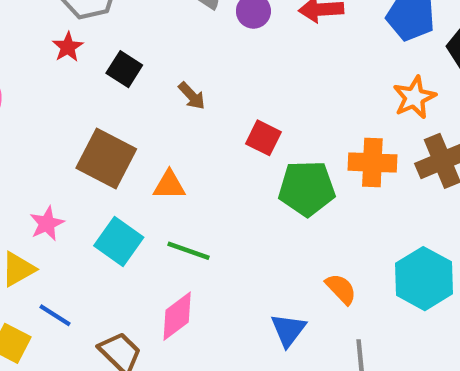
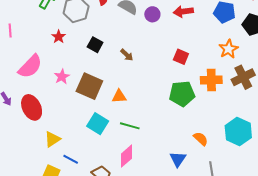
red star: (68, 47) -> (59, 37), moved
red square: (263, 138) -> (181, 57), moved
pink star: (47, 224) -> (62, 77), moved

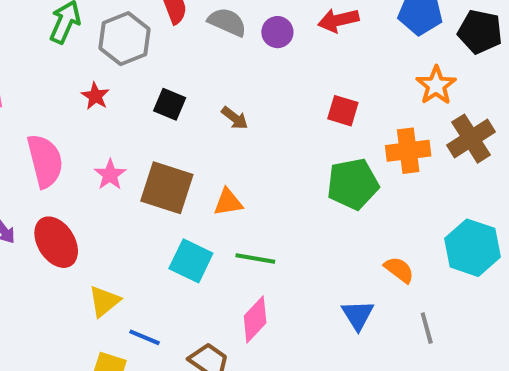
pink semicircle: (30, 66) -> (45, 161), turned -52

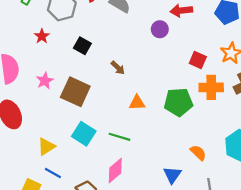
purple circle: (277, 32) -> (160, 29), moved
red square: (343, 111) -> (198, 60), moved
brown arrow: (235, 118) -> (118, 68), moved
orange triangle: (228, 202) -> (137, 103), moved
yellow triangle: (104, 301) -> (46, 146), moved

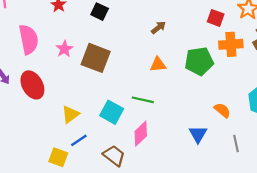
brown arrow: (118, 68) -> (158, 28), moved, turned -80
cyan square: (84, 134) -> (112, 112), moved
blue line: (53, 173) -> (79, 140), turned -60

